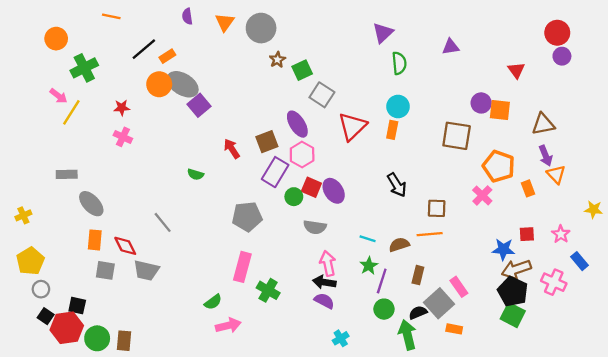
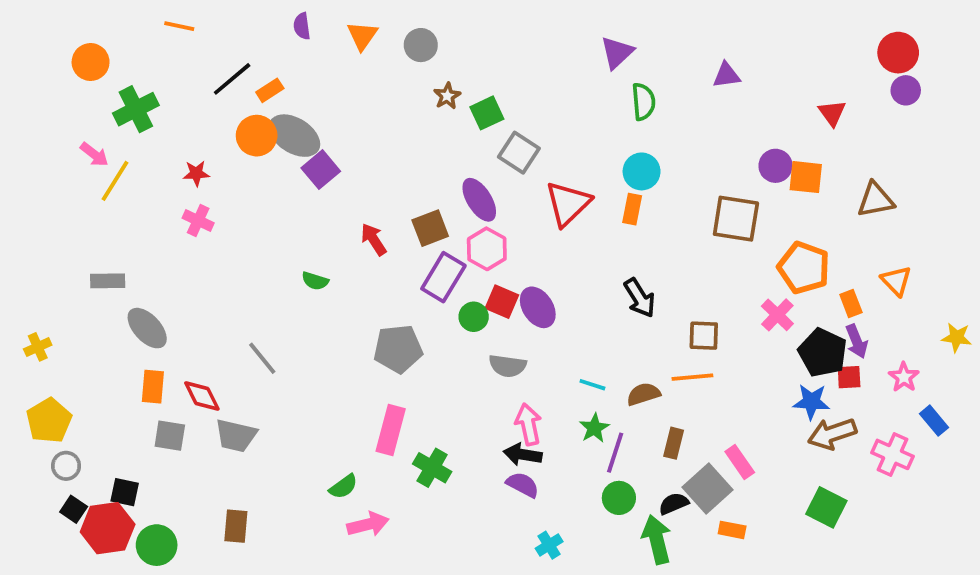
gray circle: (261, 28) -> (421, 45), size x0.7
purple arrow: (546, 156) -> (857, 341), moved
black pentagon: (513, 291) -> (823, 353), moved
brown rectangle: (124, 341) -> (236, 526), moved

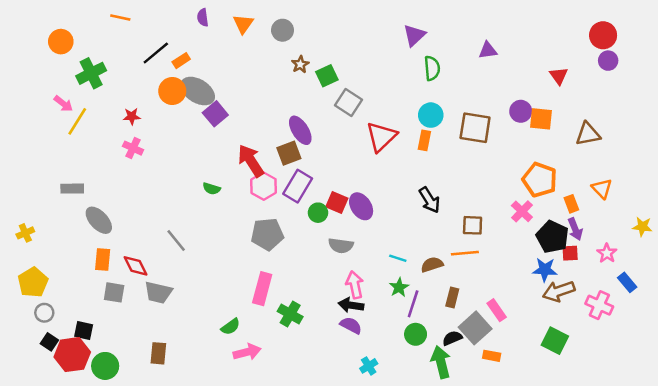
purple ellipse: (479, 200) -> (300, 130), moved
brown square: (736, 219) -> (475, 128), moved
red arrow: (374, 239) -> (251, 161), size x1.5
pink hexagon: (487, 249) -> (264, 186), moved

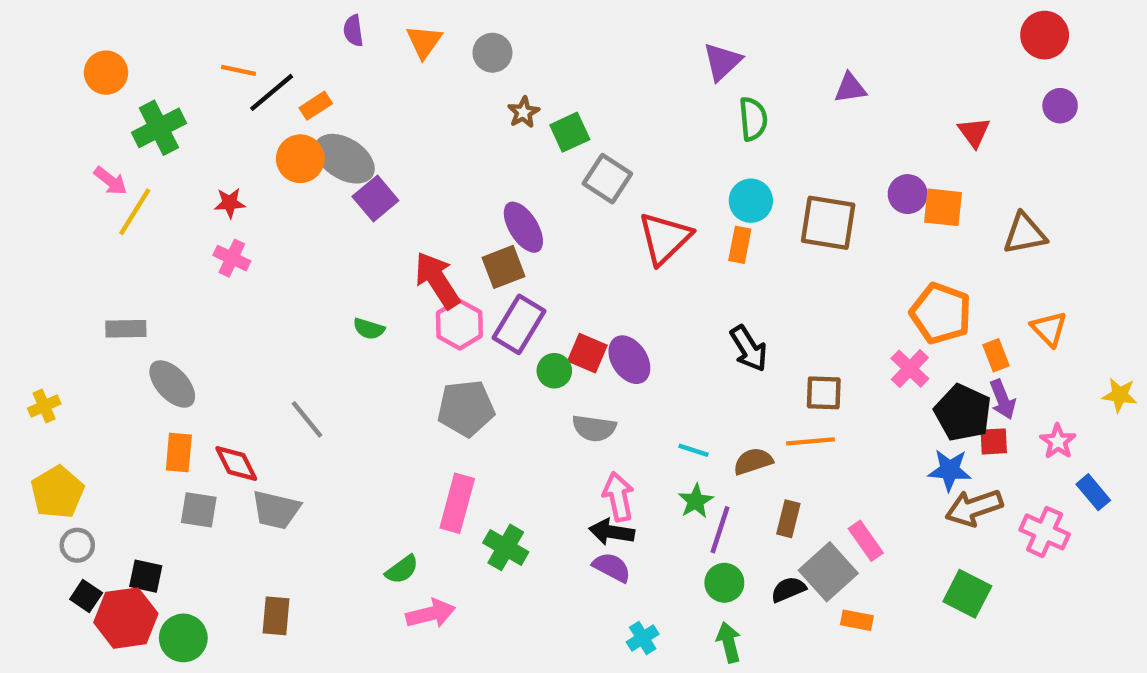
orange line: (120, 18) -> (238, 70), moved
red circle: (603, 35) -> (1045, 35), moved
green arrow: (441, 362) -> (729, 642), moved, size x0.7

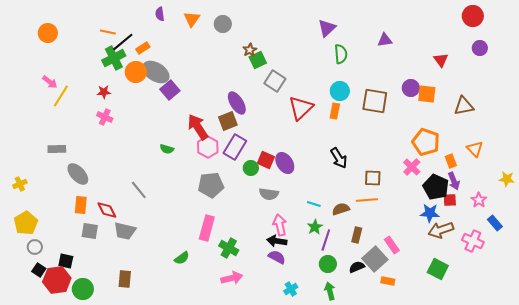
brown star: (523, 112) -> (250, 50), moved
green cross: (159, 128) -> (114, 58), moved
pink arrow: (431, 614) -> (232, 278), moved

